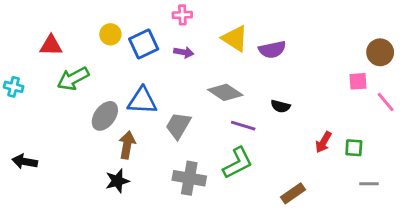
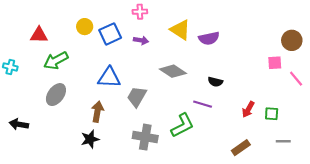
gray ellipse: (105, 116) -> (56, 95), moved
purple line: (243, 126) -> (203, 104), moved
brown rectangle: (293, 193) -> (241, 148), moved

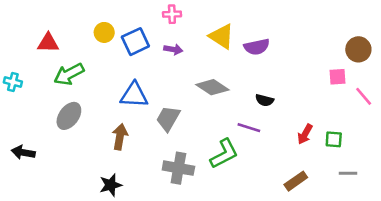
black star: (90, 139) -> (111, 185), moved

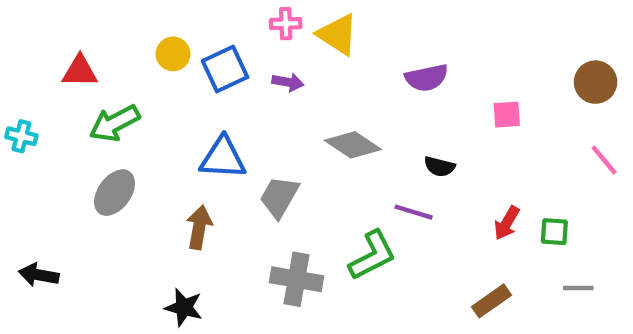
yellow triangle: (222, 36) -> (338, 34), moved
pink square: (338, 77) -> (507, 115), moved
black arrow: (23, 152) -> (39, 275), moved
black star: (111, 185) -> (184, 307), turned 30

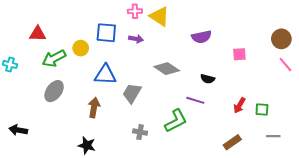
yellow circle: (173, 54) -> (81, 48), moved
blue square: (225, 69) -> (106, 33), turned 30
pink line: (604, 160) -> (285, 64), moved
gray cross: (297, 279) -> (140, 132), size x0.6

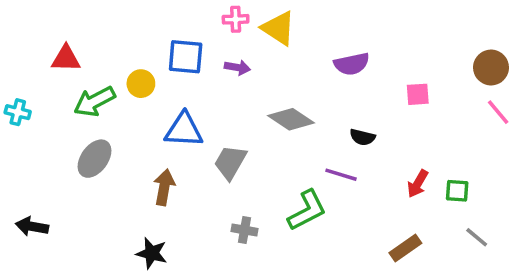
gray line: (273, 136) -> (477, 237), turned 40

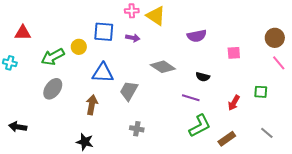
red triangle: (66, 59) -> (23, 33), moved
green square: (457, 191) -> (261, 92), moved
green L-shape: (307, 210) -> (200, 126), moved

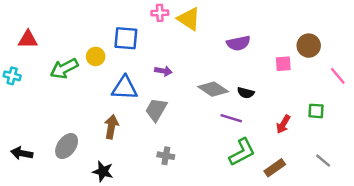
purple arrow: (133, 38) -> (163, 71), moved
brown circle: (275, 38) -> (309, 46), moved
gray diamond: (163, 67) -> (213, 89), moved
gray ellipse: (53, 89) -> (67, 146), moved

